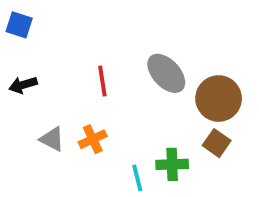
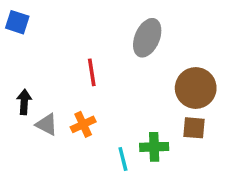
gray ellipse: (166, 73) -> (147, 38), moved, turned 66
black arrow: (23, 85) -> (24, 102), moved, turned 110
brown square: (217, 143) -> (194, 128), turned -30

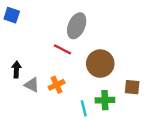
gray ellipse: (147, 38) -> (77, 26), moved
red line: (92, 72) -> (62, 49), turned -54
brown circle: (196, 88) -> (100, 64), moved

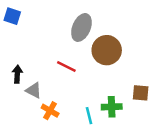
red line: (62, 49) -> (66, 67), moved
brown circle: (100, 64) -> (107, 50), moved
orange cross: (57, 85) -> (50, 111), moved, turned -35

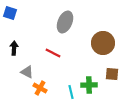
brown circle: (107, 50) -> (103, 43), moved
black arrow: (17, 74) -> (14, 48), moved

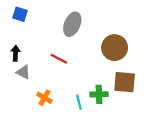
blue square: (10, 13) -> (20, 14), moved
gray triangle: (27, 72) -> (23, 72), moved
brown square: (112, 74) -> (125, 82), size x1.5

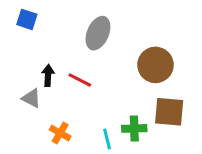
black arrow: (16, 53) -> (48, 75), moved

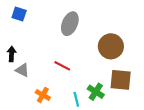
black arrow: (48, 75) -> (12, 54), moved
red line: (80, 80) -> (62, 66), moved
green cross: (134, 128) -> (96, 92), turned 35

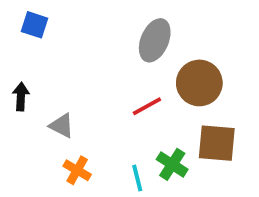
gray ellipse: (70, 24) -> (155, 40), moved
red line: (62, 66) -> (147, 106), moved, turned -56
gray triangle: (22, 70) -> (62, 126), moved

